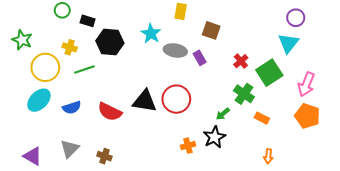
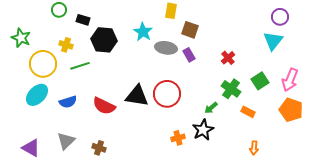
brown square: (211, 30) -> (190, 30), moved
green square: (269, 73) -> (260, 81), moved, size x0.7

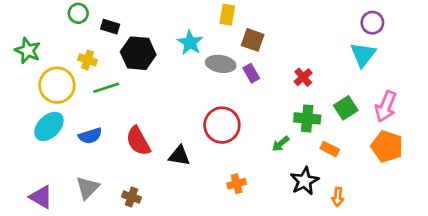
green cross: (231, 89) -> (307, 118), turned -30
black triangle: (137, 96) -> (179, 156), moved, size x0.7
red semicircle: (104, 106) -> (138, 141), turned 35
black star: (203, 130) -> (305, 181), moved

